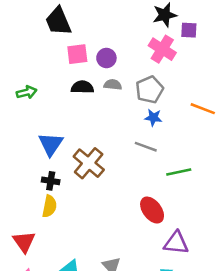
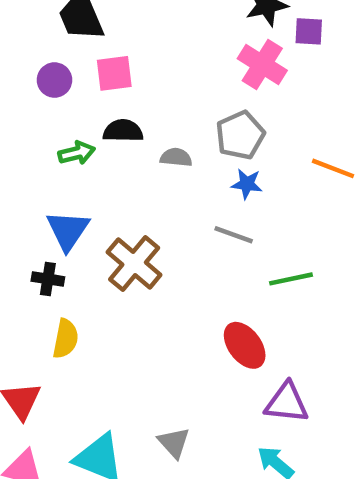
purple circle: (106, 58) -> (54, 80), moved
gray semicircle: (113, 85) -> (176, 157), moved
green arrow: (27, 92) -> (77, 153), moved
black cross: (51, 181) -> (48, 279), moved

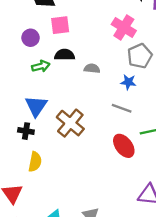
pink cross: (262, 65) -> (124, 27), moved
purple circle: (54, 80) -> (31, 38), moved
gray pentagon: (240, 135) -> (140, 56), moved
red ellipse: (245, 345) -> (124, 146), moved

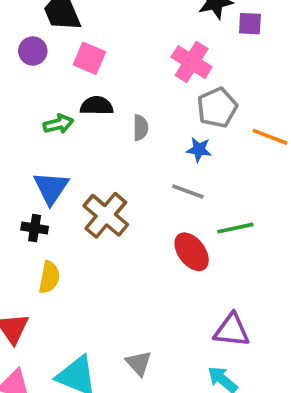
pink square: (60, 25) -> (89, 58), turned 30
purple circle: (31, 38) -> (33, 51), moved
gray semicircle: (92, 68) -> (140, 128), turned 84

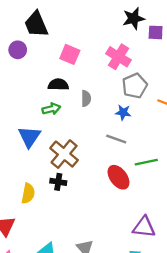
pink square: (89, 58) -> (70, 54), moved
green arrow: (58, 124) -> (51, 109), moved
black cross: (35, 228) -> (58, 182), moved

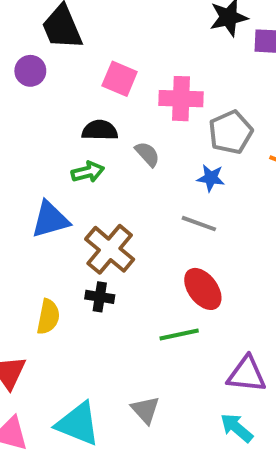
pink cross: (118, 57) -> (181, 99), moved, turned -30
gray semicircle: (86, 98) -> (147, 154), turned -42
blue triangle: (29, 137) -> (50, 220), turned 40
green line: (146, 162) -> (179, 335), moved

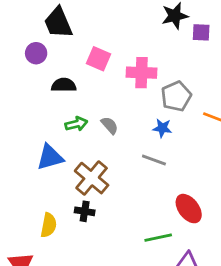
black semicircle: (100, 130) -> (64, 85), moved
gray semicircle: (147, 154) -> (110, 125), moved
red ellipse: (203, 289) -> (189, 209), moved
green line: (179, 335) -> (158, 238), moved

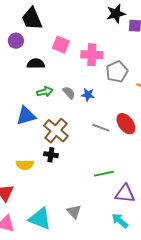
blue star: (162, 128) -> (88, 95), moved
gray line: (154, 160) -> (101, 128), moved
red ellipse: (189, 209) -> (126, 124), moved
yellow semicircle: (49, 225) -> (25, 165), turned 78

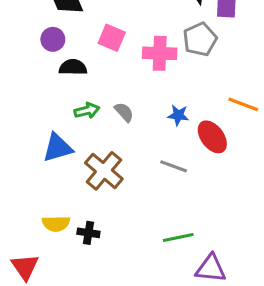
purple circle: (16, 41) -> (53, 39), moved
gray pentagon: (117, 72) -> (200, 39), moved
blue star: (88, 95) -> (178, 115), moved
red ellipse: (126, 124) -> (212, 137), moved
black cross: (51, 155) -> (88, 233), moved

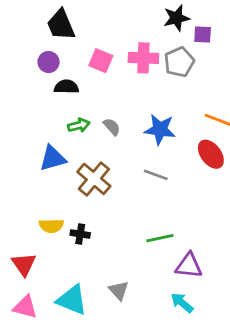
pink cross: (160, 53) -> (143, 58), moved
blue star: (178, 115) -> (160, 129), size x1.6
red ellipse: (212, 137) -> (211, 154), moved

